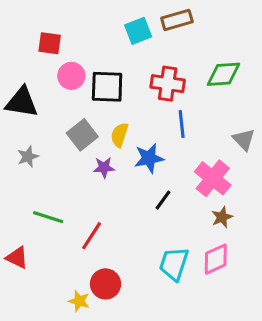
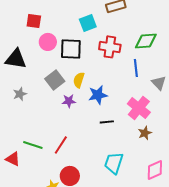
cyan square: (138, 31) -> (88, 23), moved
blue line: (182, 124) -> (136, 68), moved
black line: (163, 200) -> (107, 122), turned 48
green line: (48, 217) -> (33, 145), moved
pink diamond: (216, 259) -> (155, 170), moved

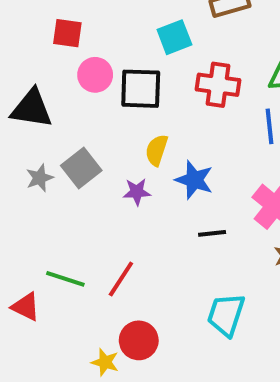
gray square: (55, 80) -> (81, 168), moved
blue star: (98, 95) -> (194, 180), turned 30

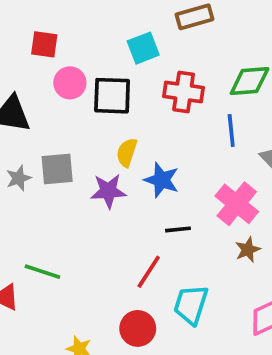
gray square: (81, 168) -> (57, 169), turned 33
purple star: (137, 192) -> (108, 191), size x1.4
red line: (121, 279) -> (149, 272), moved
red circle: (139, 340) -> (138, 328), moved

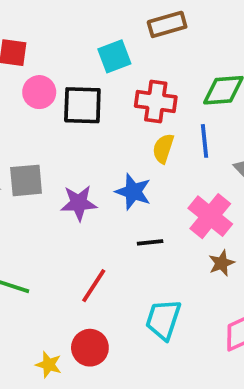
yellow semicircle: (127, 153) -> (163, 148), moved
red line: (149, 272) -> (94, 286), moved
red circle: (138, 328) -> (90, 348), moved

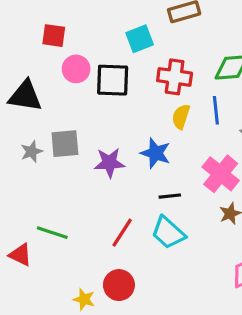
cyan trapezoid: (163, 319) -> (168, 233), moved, turned -66

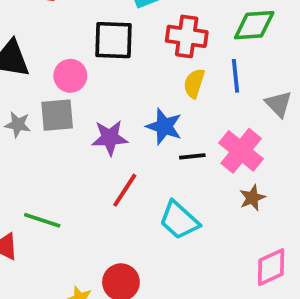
pink circle: (76, 69) -> (70, 76), moved
gray star: (32, 152) -> (18, 125), turned 30
black line: (170, 196) -> (192, 156), moved
red line: (122, 233) -> (125, 190), moved

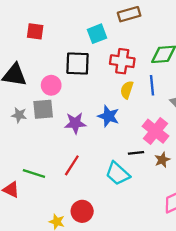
black line: (192, 156) -> (136, 153), moved
red line: (125, 190) -> (72, 165), moved

